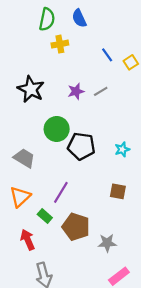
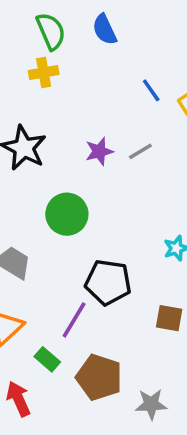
green semicircle: (47, 19) -> (51, 31), turned -35
yellow cross: (60, 44) -> (44, 73), moved
black pentagon: (81, 146) -> (108, 282), moved

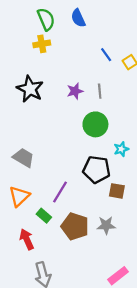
gray line: (140, 151) -> (100, 91), turned -64
green circle: (67, 214) -> (95, 124), moved
black pentagon: (108, 282) -> (96, 169), moved
gray star: (151, 404) -> (106, 225), moved

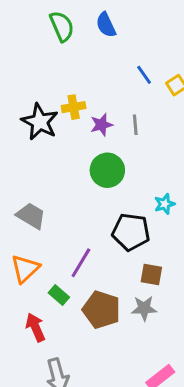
yellow cross: (42, 44) -> (74, 107), moved
green circle: (95, 124) -> (107, 170), moved
brown square: (117, 191) -> (151, 274), moved

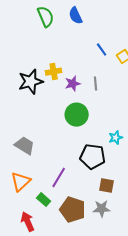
black star: (40, 122) -> (31, 82), turned 30

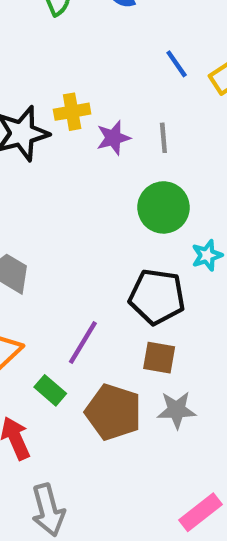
green circle: (77, 115) -> (163, 207), moved
brown square: (107, 186) -> (159, 358), moved

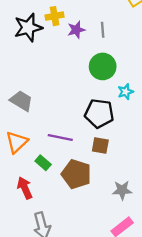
purple line: (83, 342) -> (60, 138), turned 70
gray star: (177, 410) -> (122, 190), moved

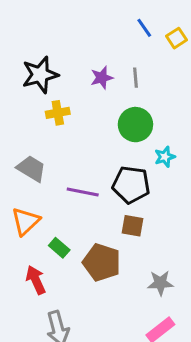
yellow cross: (55, 16) -> (58, 113), moved
purple line: (60, 138) -> (83, 192), moved

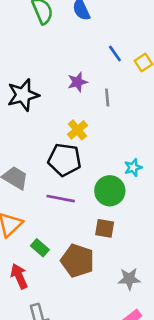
purple star: (102, 78) -> (77, 82), moved
yellow cross: (58, 113) -> (77, 130), moved, turned -30
green circle: (135, 125) -> (110, 191), moved
black pentagon: (131, 185) -> (64, 160), moved

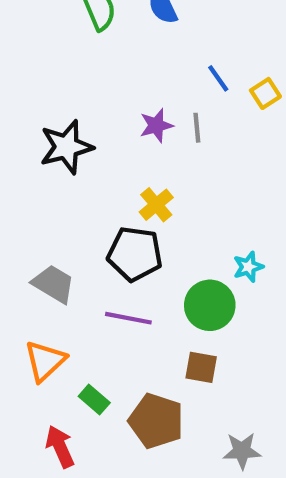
gray line: (107, 98) -> (197, 128), moved

